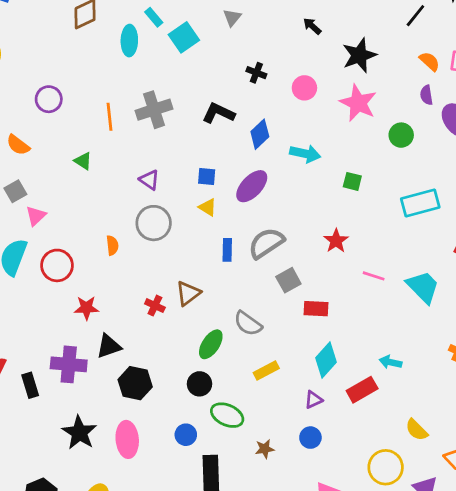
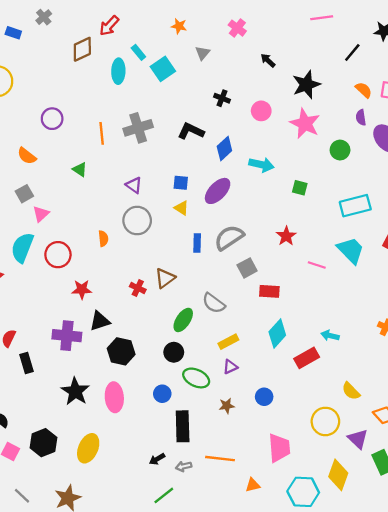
cyan trapezoid: (423, 287) -> (351, 250), moved
black rectangle: (30, 385) -> (26, 363), moved
purple triangle: (313, 400) -> (230, 367), moved

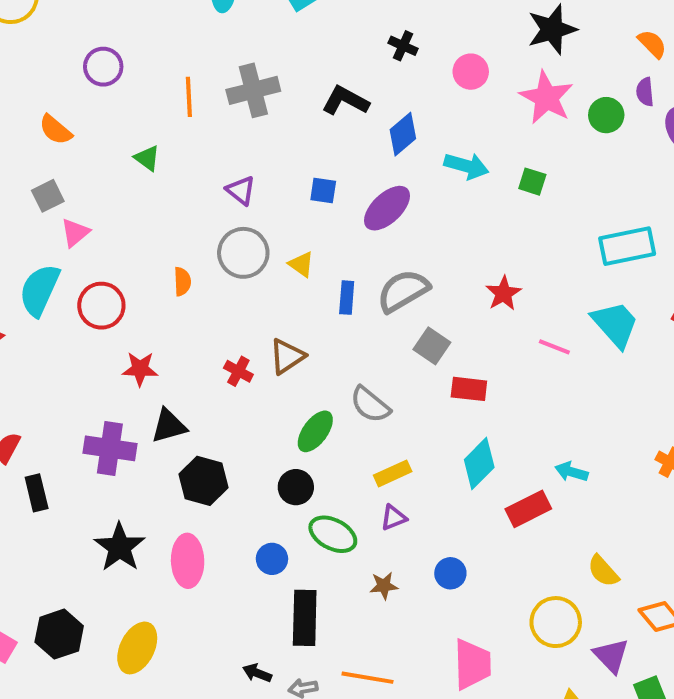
green circle: (340, 150) -> (606, 115), moved
green square: (300, 188) -> (532, 182), moved
yellow triangle: (181, 208) -> (301, 264), moved
gray square: (247, 268) -> (432, 346), turned -30
black arrow: (157, 459) -> (257, 673), turned 49

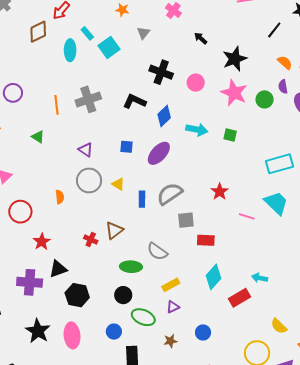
black cross: (403, 46) -> (161, 72), size x1.6
gray square: (432, 346) -> (186, 220), turned -36
red star: (140, 369) -> (42, 242), turned -30
green ellipse: (315, 431) -> (131, 267), turned 60

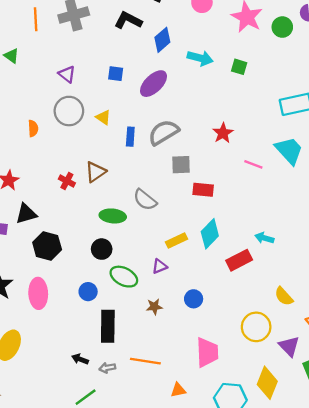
yellow rectangle: (171, 285) -> (176, 240), moved

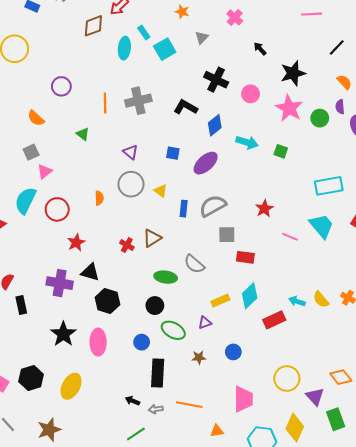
black triangle: (26, 214) -> (90, 272), turned 30
yellow semicircle: (284, 296) -> (321, 299), moved

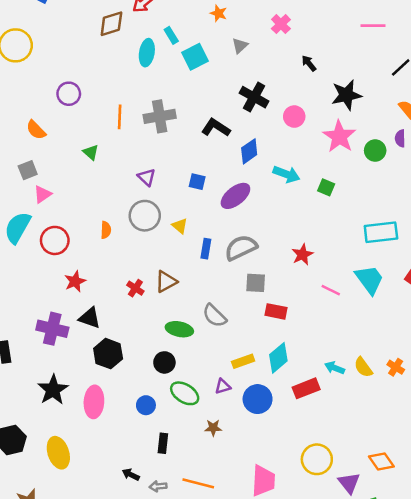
blue circle: (233, 352) -> (258, 399), moved, size x1.5
black rectangle: (158, 373) -> (163, 443), size x0.6
yellow ellipse: (71, 386) -> (58, 453), turned -50

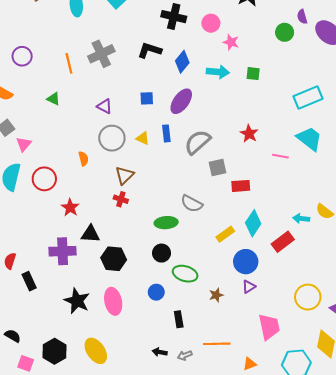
pink star: (339, 137) -> (231, 42), moved, size x0.6
blue rectangle: (206, 249) -> (166, 133), moved
brown triangle: (166, 282) -> (124, 175), moved
purple triangle: (223, 386) -> (249, 287), moved

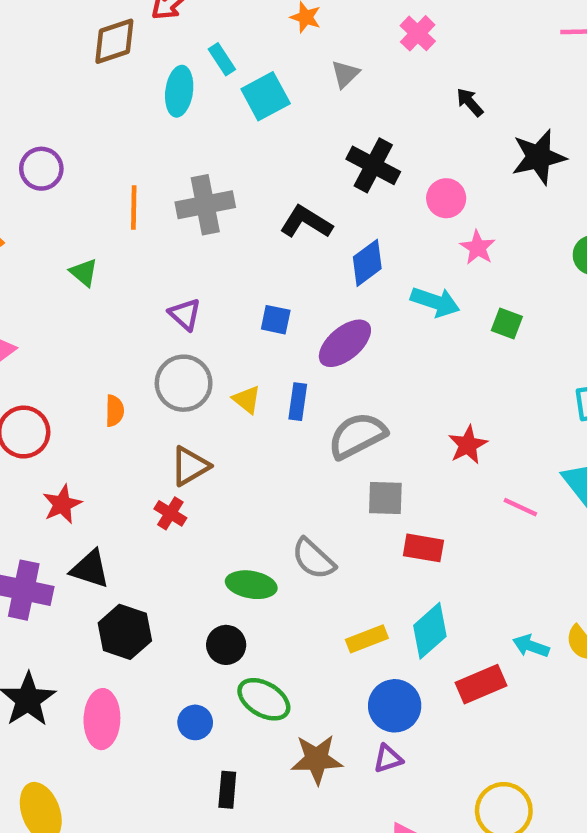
brown star: (216, 295) -> (317, 759), size x1.6

